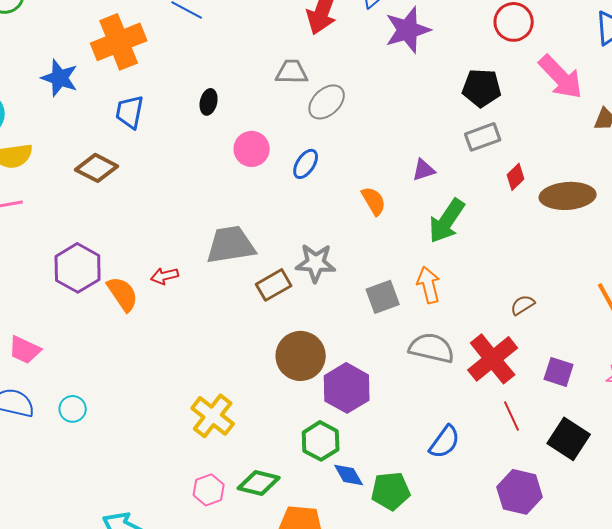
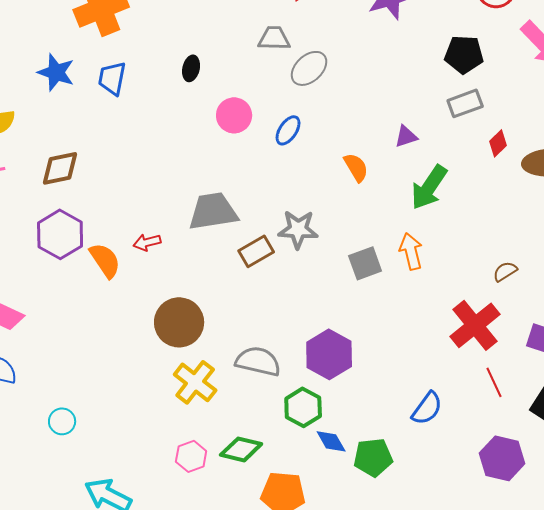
blue star: (60, 78) -> (56, 72), moved
brown diamond: (97, 168) -> (60, 168), moved, turned -39
gray semicircle: (432, 348) -> (258, 361), moved
brown circle: (301, 356) -> (179, 322), moved
cyan circle: (73, 409) -> (62, 421), moved

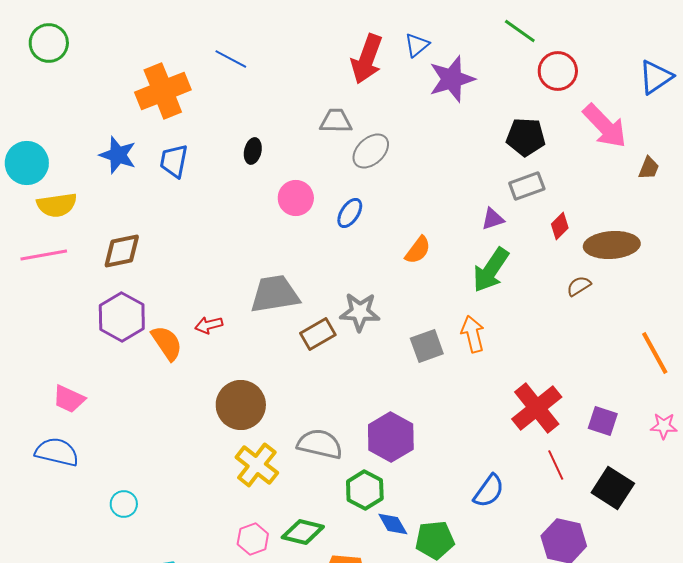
purple triangle: (406, 136) -> (493, 219), moved
orange semicircle: (356, 167) -> (418, 250), turned 68
brown semicircle: (505, 271) -> (579, 286), moved

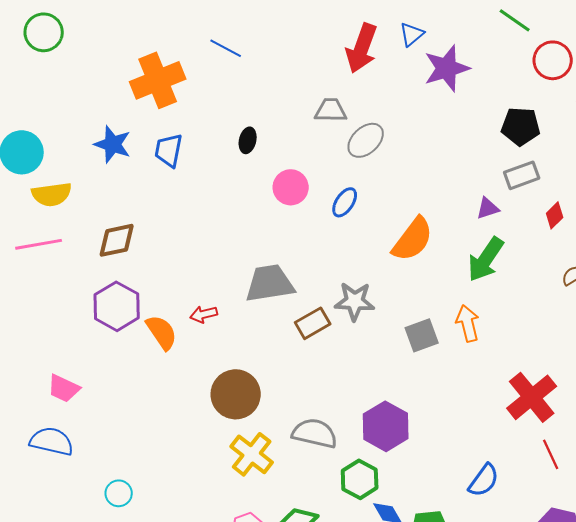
orange semicircle: (418, 250) -> (413, 239), size x1.6

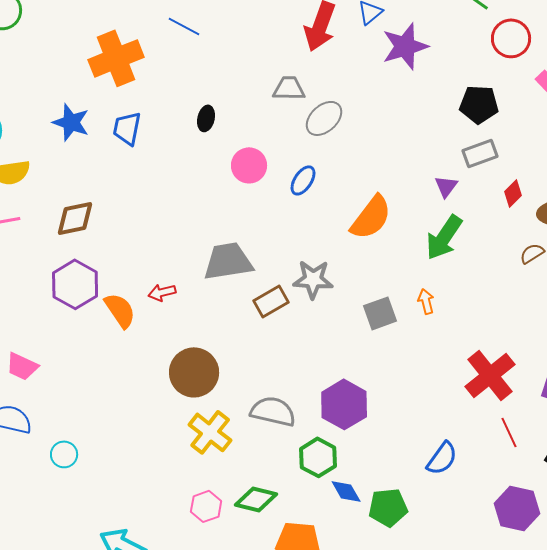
purple triangle: (488, 208) -> (446, 186), turned -35
orange arrow: (468, 323) -> (426, 301), size x0.7
cyan circle: (119, 493) -> (64, 454), moved

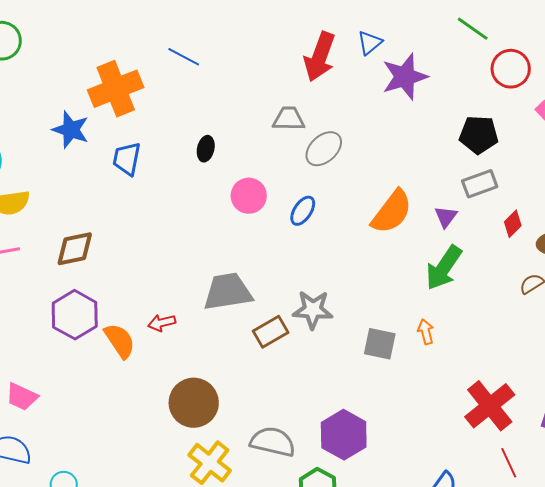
blue star: (71, 122) -> (71, 130), moved
orange semicircle: (371, 217) -> (392, 212), moved
gray square: (380, 313) -> (380, 344), turned 32

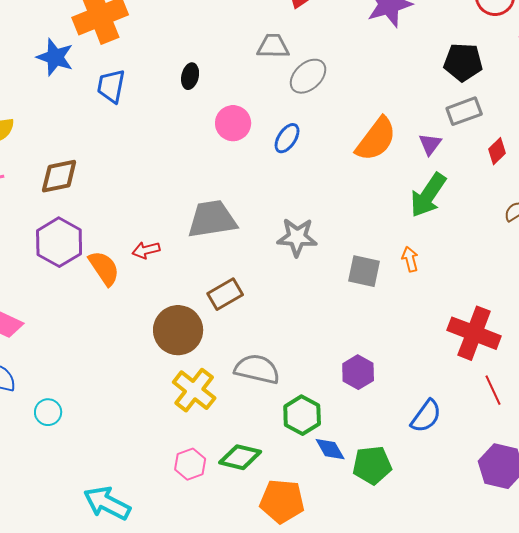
brown rectangle: (271, 332) -> (225, 294), moved
red cross: (490, 406) -> (474, 333), turned -30
purple hexagon: (344, 435) -> (358, 372), moved, size x0.7

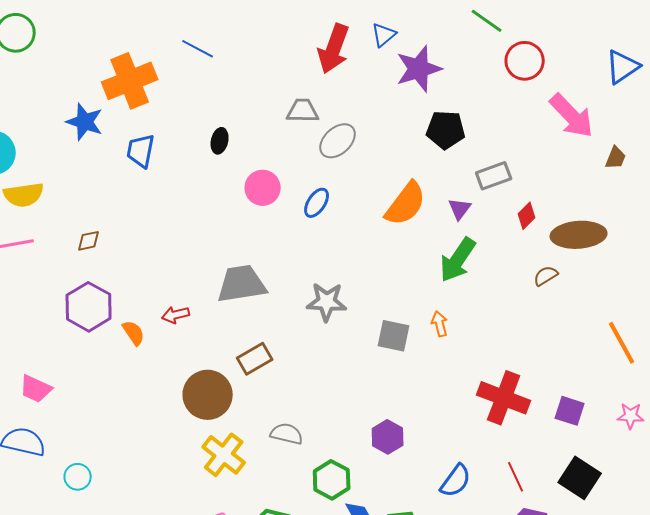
black pentagon: (463, 62) -> (446, 130), moved
brown diamond: (59, 176) -> (89, 241), size x0.6
orange semicircle: (104, 268) -> (134, 333), size x0.7
gray semicircle: (257, 369) -> (287, 434), size x0.7
red line: (493, 390) -> (516, 477), moved

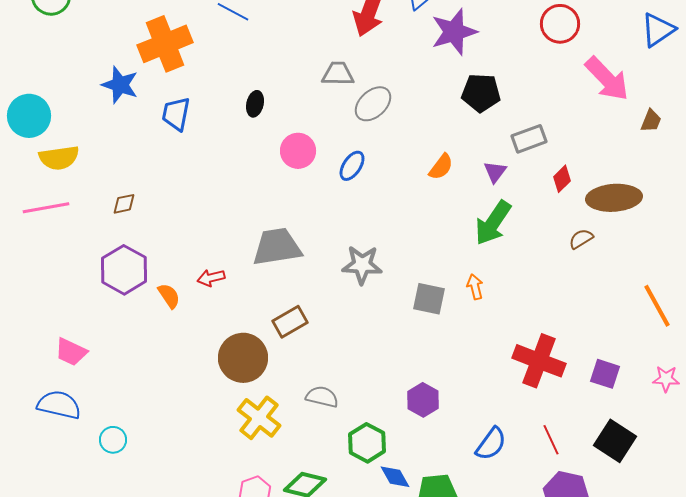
orange semicircle: (406, 204) -> (441, 167), size x0.6

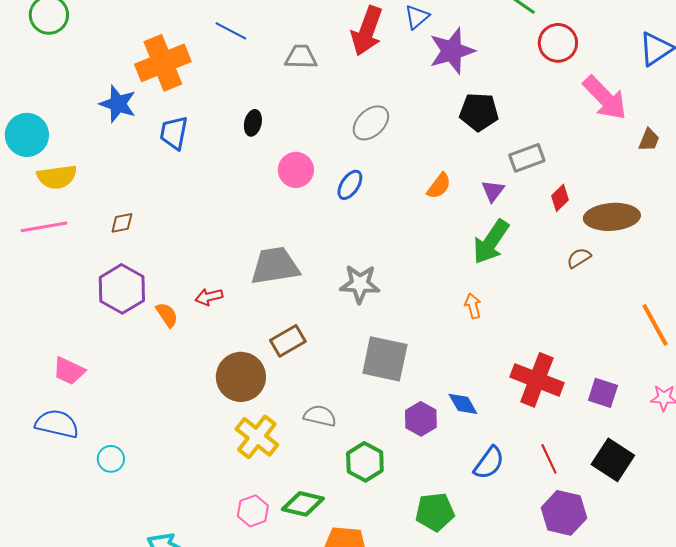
gray trapezoid: (338, 74) -> (301, 57), moved
gray square: (429, 299) -> (385, 359), moved, size x1.4
blue diamond: (395, 477) -> (463, 404), moved

